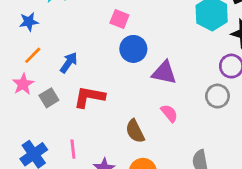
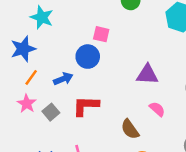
blue star: (29, 22) -> (23, 49), size x1.5
blue circle: (133, 49) -> (88, 57), moved
blue arrow: (69, 63) -> (63, 79), turned 42

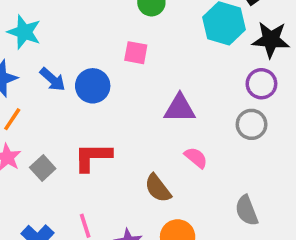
pink square: (101, 34) -> (136, 53), moved
blue arrow: (63, 79) -> (53, 79), moved, turned 66

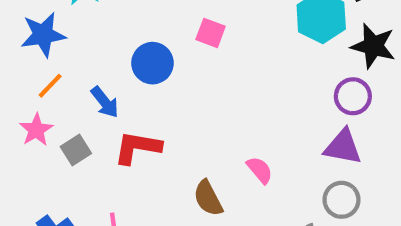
blue arrow: (53, 79) -> (105, 102), moved
purple triangle: (180, 108) -> (343, 147), moved
gray circle: (252, 124) -> (341, 200), moved

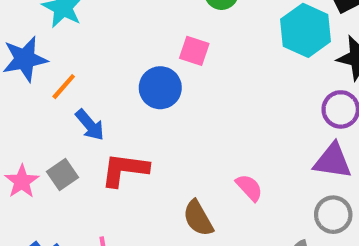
blue circle: (152, 63) -> (160, 88), moved
orange line: (50, 86) -> (64, 87), moved
pink star: (36, 130) -> (22, 181), moved

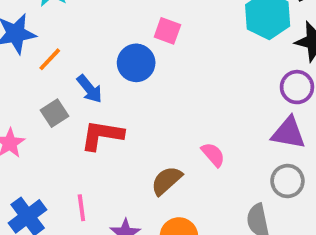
blue arrow: (90, 125) -> (90, 89), moved
gray square: (62, 175) -> (54, 113), moved
brown semicircle: (198, 218) -> (167, 181), turned 76

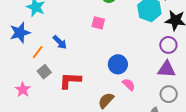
orange line: (50, 59) -> (38, 52), moved
blue circle: (136, 63) -> (118, 64), moved
blue arrow: (90, 89) -> (60, 42), moved

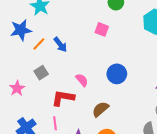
orange line: (38, 52) -> (39, 44), moved
red L-shape: (70, 80) -> (63, 98), moved
pink semicircle: (129, 84) -> (82, 80), moved

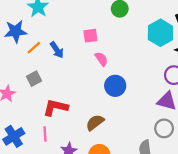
pink square: (102, 29) -> (90, 36), moved, turned -32
pink semicircle: (82, 80) -> (101, 59), moved

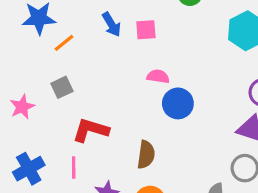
blue arrow: (57, 50) -> (112, 24), moved
pink semicircle: (101, 59) -> (158, 76), moved, turned -48
brown semicircle: (95, 122) -> (146, 155), turned 132

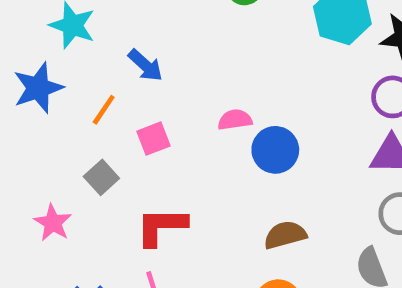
pink square: (146, 30) -> (154, 139), moved
orange line: (64, 43) -> (104, 110), moved
brown semicircle: (146, 155) -> (285, 235), moved, turned -96

